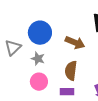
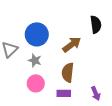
brown arrow: (75, 43) -> (72, 44), turned -60

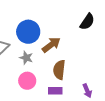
black semicircle: (96, 24) -> (87, 22), turned 42
brown arrow: (72, 44) -> (51, 45), moved

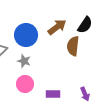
brown arrow: (51, 45) -> (57, 27), moved
brown semicircle: (59, 70) -> (73, 46), moved

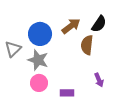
gray star: (24, 61) -> (38, 60), size x1.5
purple arrow: (85, 94) -> (99, 80), moved

